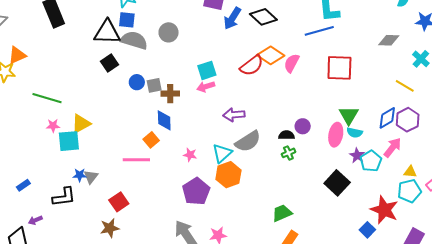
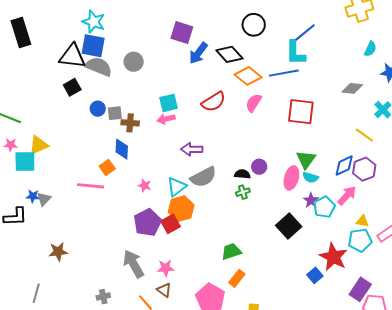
blue square: (127, 20) -> (93, 46), size x1.4
orange diamond: (271, 55) -> (248, 76), moved
red square: (119, 202) -> (171, 224), moved

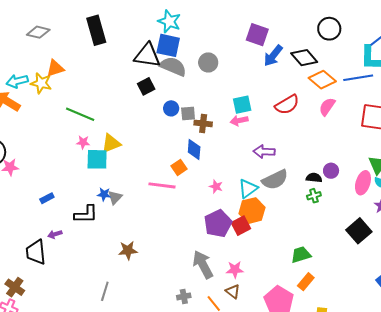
gray cross: (103, 297) -> (184, 296), moved

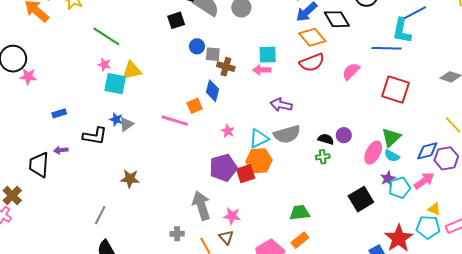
orange diamond: (322, 80) -> (312, 37), moved

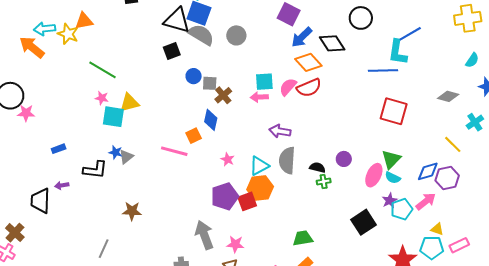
brown cross: (226, 67) -> (223, 95), turned 36
pink semicircle: (351, 71) -> (288, 87), moved
gray semicircle: (287, 134) -> (287, 160), turned 112
black semicircle: (326, 139) -> (317, 168), moved

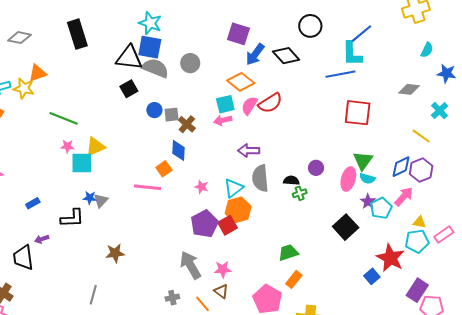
orange diamond: (308, 62) -> (241, 82), moved

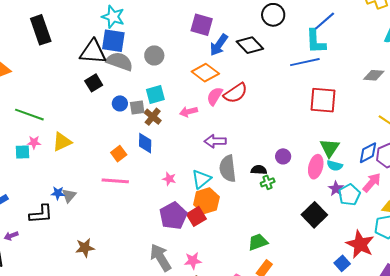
cyan square: (225, 104) -> (155, 94), moved
cyan square: (82, 163) -> (22, 152), moved, size x0.7
orange square: (164, 169) -> (119, 154), moved

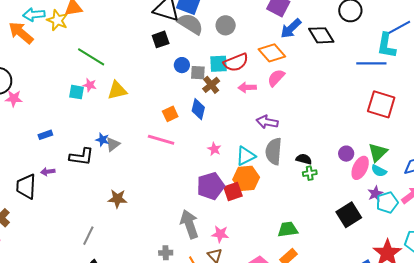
red semicircle: (235, 93) -> (236, 62), moved
purple circle: (283, 156) -> (346, 154), moved

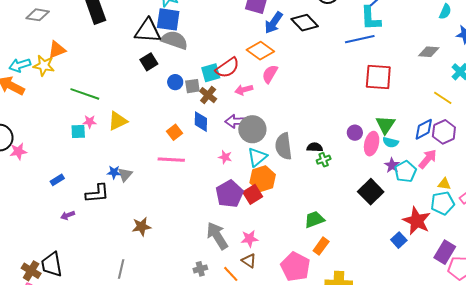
gray circle: (226, 25) -> (252, 129), moved, size x1.4
purple arrow: (267, 122) -> (236, 121), moved
black trapezoid: (26, 186) -> (52, 264), moved

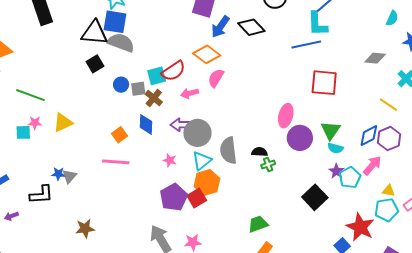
purple circle: (355, 133) -> (300, 138), size x1.6
pink ellipse: (372, 144) -> (286, 116), moved

